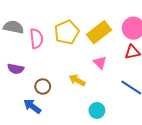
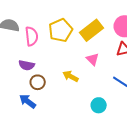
purple semicircle: (16, 69) -> (27, 65), moved
cyan circle: (97, 110) -> (99, 105), moved

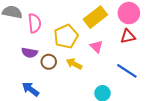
yellow pentagon: (61, 30) -> (66, 36), moved
brown circle: (38, 82) -> (49, 62), moved

